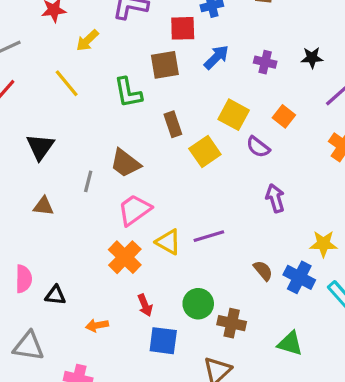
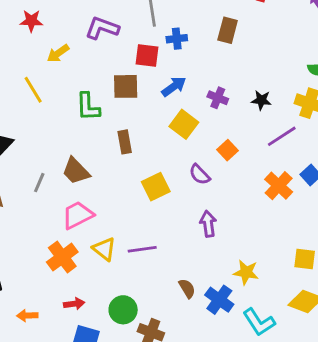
yellow square: (234, 115) -> (184, 124), moved
yellow square: (205, 152) -> (156, 187), moved
red arrow: (145, 305) -> (74, 304), turned -84

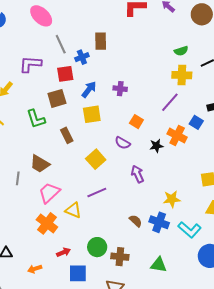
brown rectangle: (228, 30) -> (101, 41), moved
black star: (261, 100) -> (156, 146), moved
yellow square: (184, 124) -> (92, 114), moved, turned -30
purple line: (142, 249) -> (97, 192), moved

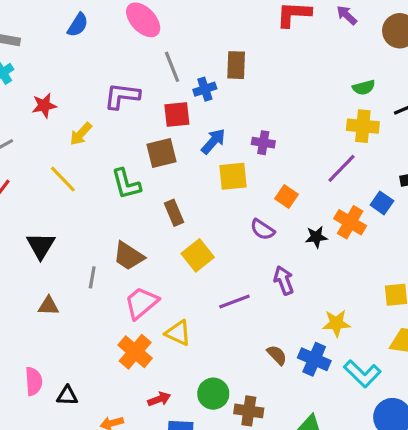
yellow square: (92, 114) -> (233, 176), moved
yellow square: (96, 159) -> (198, 255), moved
purple line: (97, 192) -> (234, 301), moved

